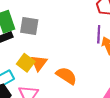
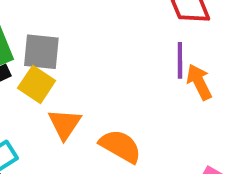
yellow square: (26, 63) -> (37, 84), moved

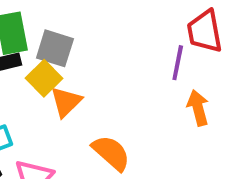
purple line: (180, 60) -> (178, 63), moved
orange triangle: (65, 124) -> (66, 102), moved

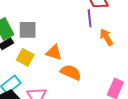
yellow square: (44, 78) -> (25, 57), moved
orange triangle: (66, 102) -> (54, 52), moved, turned -42

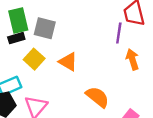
orange semicircle: (71, 72) -> (97, 97), moved

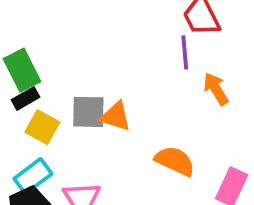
gray square: (45, 28) -> (88, 112), moved
yellow square: (34, 59) -> (42, 127), moved

